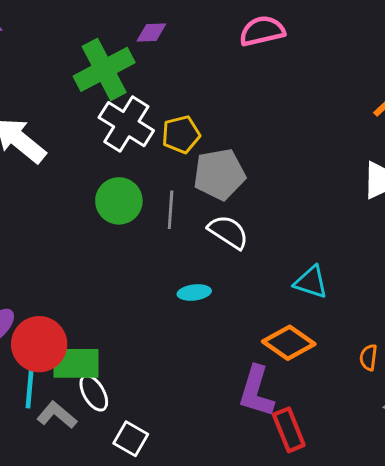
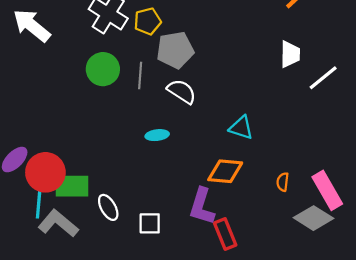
orange diamond: (289, 343) -> (225, 171), turned -30
white ellipse: (94, 393) -> (108, 207), moved
gray L-shape: (57, 415) -> (58, 223), size x1.4
white square: (131, 439) -> (150, 223), moved, turned -30

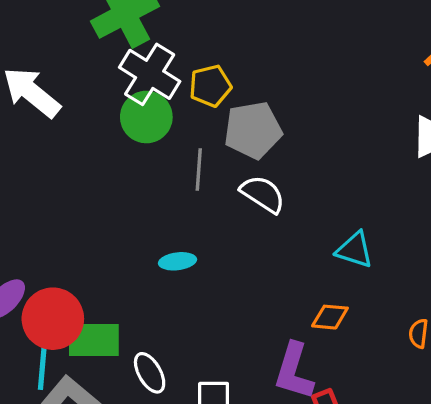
green circle: (103, 69) -> (146, 117), moved
cyan ellipse: (157, 135) -> (177, 261), moved
orange diamond: (225, 171) -> (330, 317), size x0.7

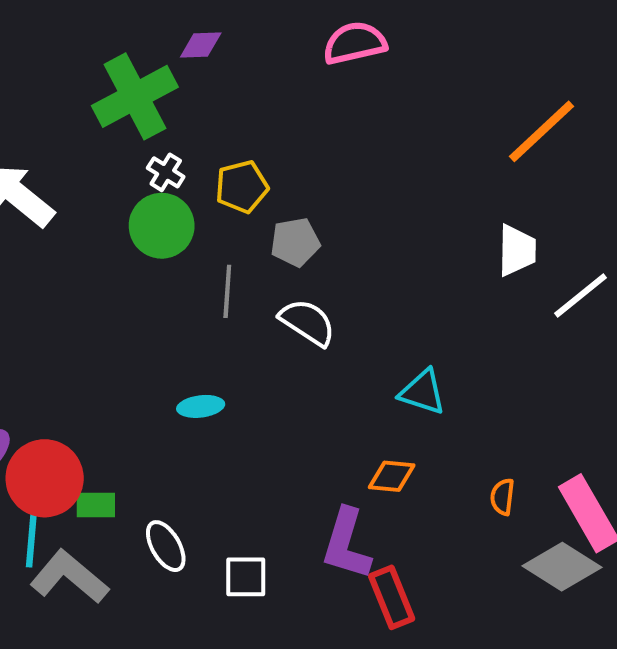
white cross: (150, 74) -> (166, 172), size x0.5
gray pentagon: (253, 130) -> (295, 242), size x0.7
green rectangle: (94, 340) -> (96, 505), size x0.6

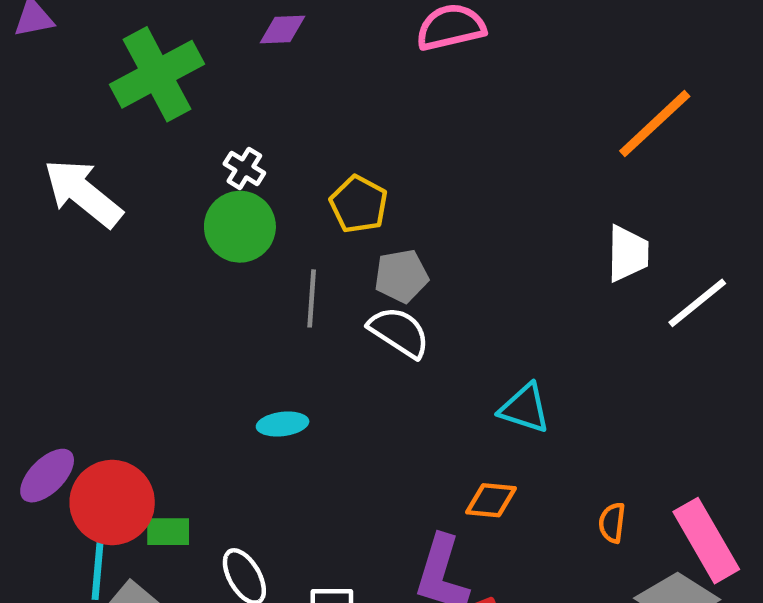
green cross: (135, 96) -> (157, 74), moved
yellow pentagon: (242, 187) -> (359, 204), moved, turned -30
gray pentagon: (295, 242) -> (401, 276), moved

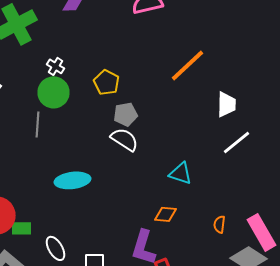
orange line: (655, 124) -> (188, 65), moved
gray line: (312, 298) -> (38, 124), moved
white line: (697, 303) -> (236, 142), moved
cyan ellipse: (283, 424) -> (72, 180), size x1.6

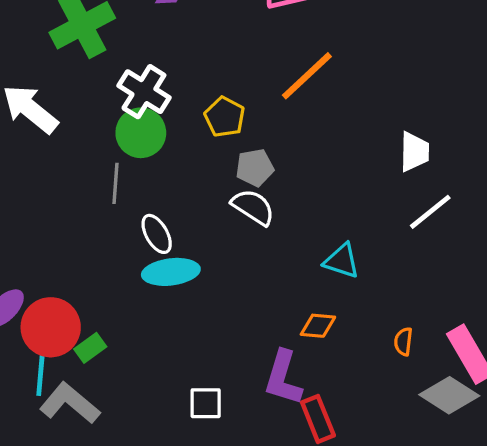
orange line: (188, 65) -> (307, 76), moved
white cross: (56, 66) -> (144, 92), size x1.8
green rectangle: (22, 228) -> (90, 348), turned -36
white ellipse: (56, 248) -> (157, 234), moved

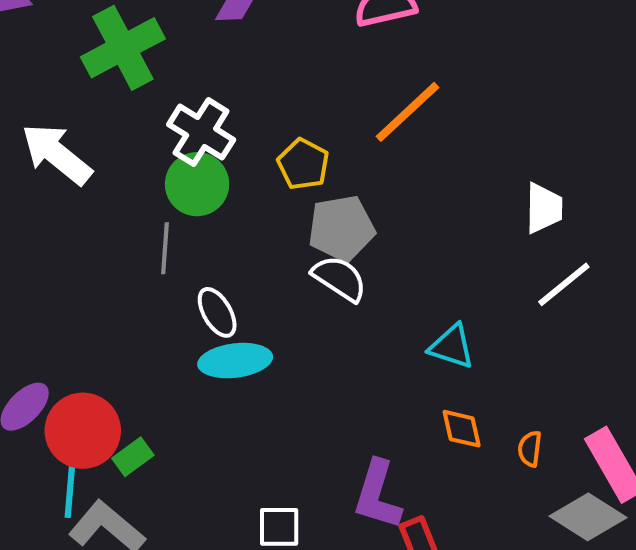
gray pentagon: (255, 168) -> (341, 228), size x1.4
orange diamond: (318, 326) -> (462, 429), moved, turned 72

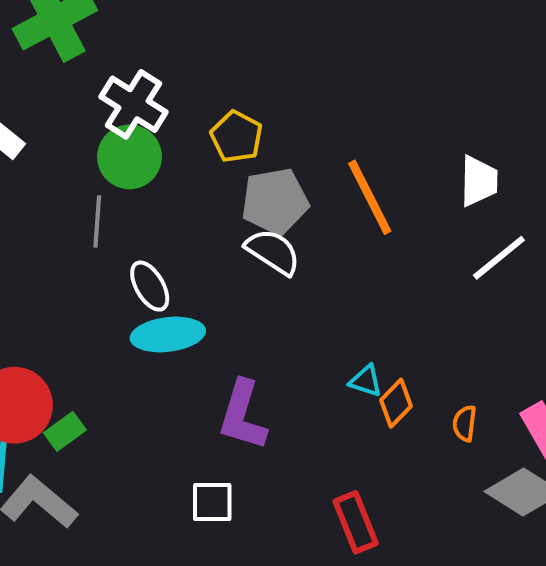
orange line: (408, 112) -> (370, 197), moved, turned -74
cyan triangle: (452, 347) -> (366, 381), moved, size x0.7
orange diamond: (462, 429) -> (396, 403), turned 57
purple L-shape: (377, 495) -> (243, 415), moved

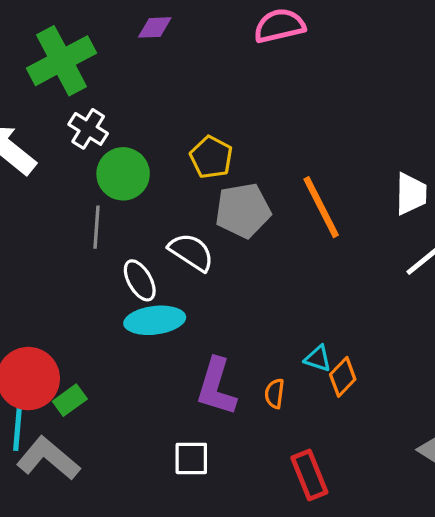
white cross: (134, 104) -> (88, 129), moved, size x0.7
white semicircle: (273, 252) -> (191, 252), moved
orange semicircle: (465, 423) -> (275, 394), moved

